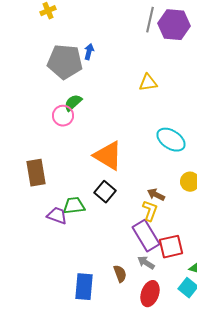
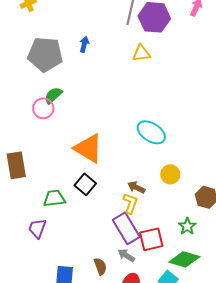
blue arrow: (89, 52) -> (84, 44), moved
yellow triangle: (148, 83) -> (141, 53), moved
purple trapezoid: (57, 216) -> (37, 228), moved, turned -90

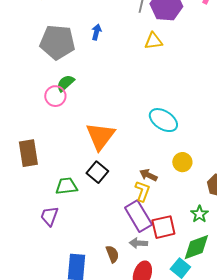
orange triangle: (88, 148) -> (100, 136), turned 36
gray arrow: (126, 255) -> (138, 243), turned -30
green diamond: (184, 259) -> (196, 247), turned -36

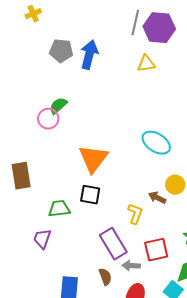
blue arrow: (96, 32) -> (89, 55), size x1.8
gray pentagon: (57, 42) -> (61, 51), moved, size x0.7
black square: (97, 172) -> (90, 195), turned -30
brown arrow: (148, 175) -> (157, 198), moved
purple rectangle: (138, 216) -> (113, 244), moved

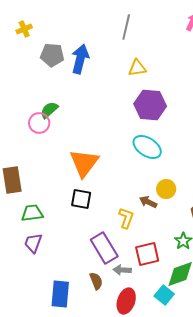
yellow cross: (33, 14) -> (24, 29), moved
purple hexagon: (159, 28) -> (150, 105), moved
green trapezoid: (59, 209) -> (32, 213), moved

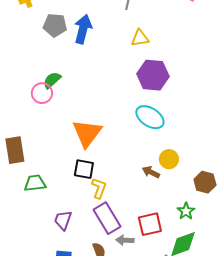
yellow L-shape: (126, 218) -> (99, 188), moved
purple trapezoid: (33, 243) -> (63, 220), moved

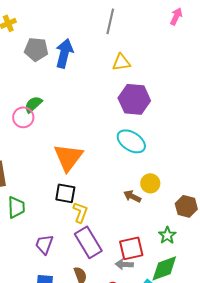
green trapezoid: (35, 183) -> (16, 207), turned 95
gray arrow: (125, 240) -> (124, 264), moved

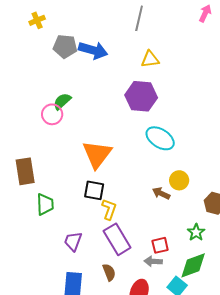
blue arrow: (64, 53) -> (93, 50), turned 92
purple hexagon: (134, 99) -> (141, 96), moved
red square: (131, 248) -> (160, 245), size x0.7

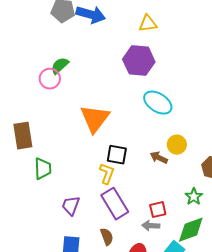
black square: (94, 190) -> (117, 155), moved

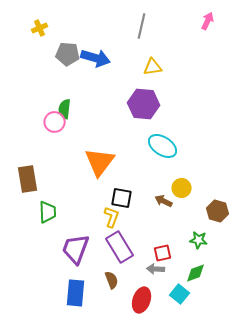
green semicircle: (60, 66) -> (65, 109), turned -42
green star: (194, 197) -> (199, 240), turned -30
purple trapezoid: (71, 206) -> (76, 249), size x1.5
green diamond: (191, 230) -> (196, 273), size x0.7

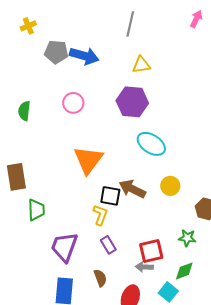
green semicircle: (65, 109) -> (24, 111), moved
pink circle: (55, 122) -> (73, 103), moved
brown arrow: (164, 201) -> (132, 189), moved, size x1.5
purple rectangle: (120, 247) -> (108, 245), size x0.6
red square: (163, 253) -> (151, 251), size x1.4

